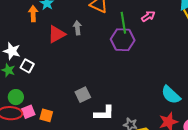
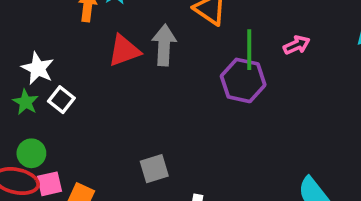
gray arrow: (77, 28) -> (164, 45), size x1.5

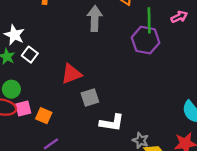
red triangle: (124, 51) -> (71, 74), moved

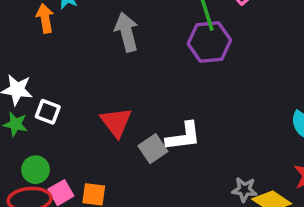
red triangle: (71, 74) -> (116, 122), turned -30
white L-shape: (112, 123) -> (183, 136), moved

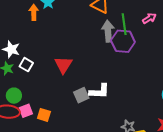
gray arrow: (127, 32) -> (108, 31), moved
red triangle: (116, 122) -> (63, 65), moved

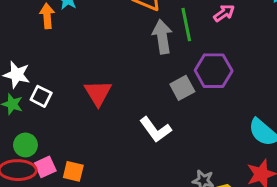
purple hexagon: (123, 41) -> (214, 71), moved
white L-shape: (99, 91) -> (155, 130), turned 55
gray square: (81, 95) -> (182, 88), moved

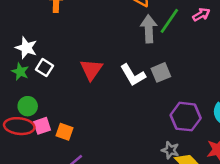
green line: (186, 25) -> (169, 21), turned 40
purple hexagon: (214, 71) -> (186, 117), moved
white L-shape: (155, 130) -> (133, 75), moved

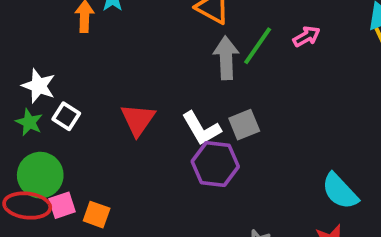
green circle: (28, 106) -> (40, 175), size x1.5
purple hexagon: (186, 117) -> (215, 164), moved

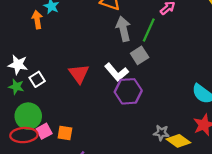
green line: (258, 46) -> (149, 30), moved
white square: (66, 116) -> (37, 79), turned 35
gray square: (244, 125) -> (140, 55), moved

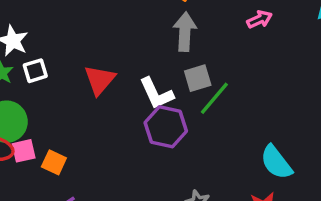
green line: (149, 30) -> (214, 98), moved

